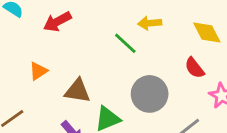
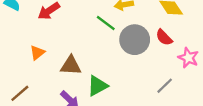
gray circle: (150, 94) -> (135, 40), moved

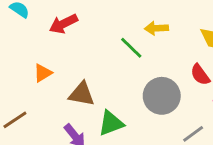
gray circle: (135, 40) -> (162, 96), moved

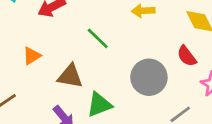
green line: (131, 48) -> (98, 38), moved

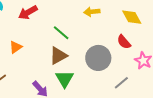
brown triangle: (70, 76) -> (58, 56), moved, turned -36
green triangle: (99, 105) -> (65, 79), turned -36

